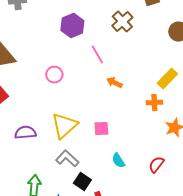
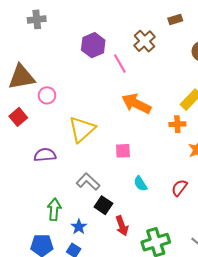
pink line: (97, 55) -> (120, 64), moved
pink circle: (54, 75) -> (47, 95), moved
orange arrow: (114, 83) -> (136, 104), size x1.8
yellow triangle: (64, 126) -> (82, 129), moved

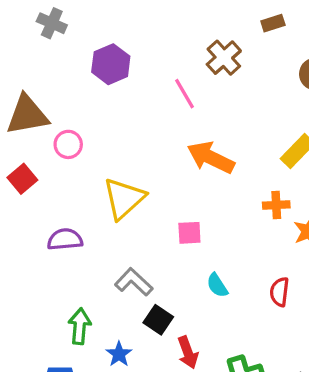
gray cross: (37, 19) -> (52, 23), turned 30
purple hexagon: (93, 45) -> (111, 64), moved
orange cross: (177, 124) -> (276, 205), moved
red semicircle: (179, 188) -> (279, 292), turned -30

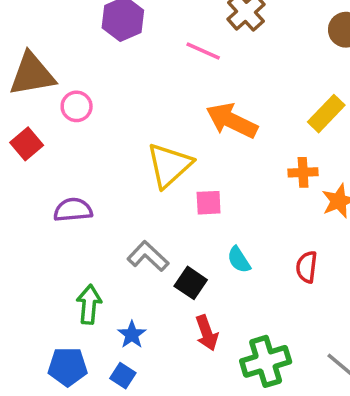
pink line: (184, 94) -> (203, 51), turned -36
yellow triangle: (124, 198) -> (169, 165), moved
black square: (158, 320) -> (191, 283), moved

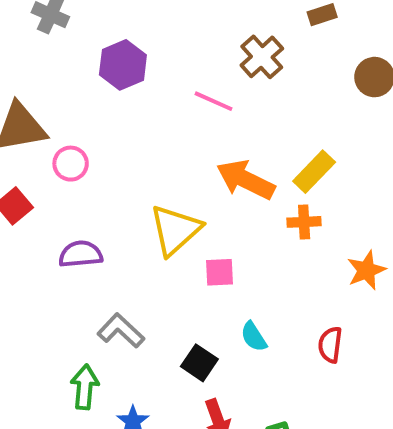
yellow rectangle: (326, 114) -> (314, 172), moved
orange cross: (303, 172) -> (304, 222), moved
purple semicircle: (73, 210) -> (81, 254), moved
gray L-shape: (148, 256) -> (121, 331), moved

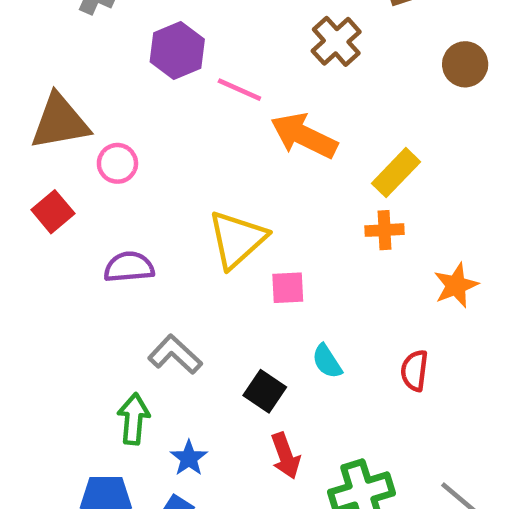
pink line: (213, 101) -> (239, 90), moved
orange arrow: (246, 180) -> (304, 136), moved

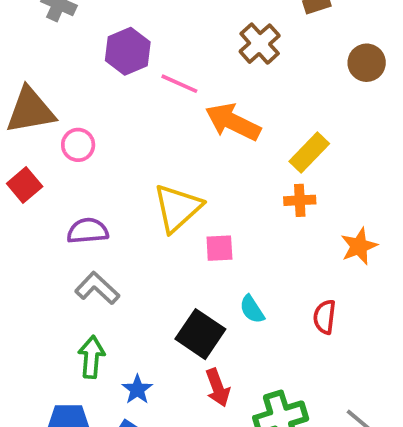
gray L-shape: (175, 354) -> (97, 288), moved
black square: (265, 391) -> (200, 334), size x1.4

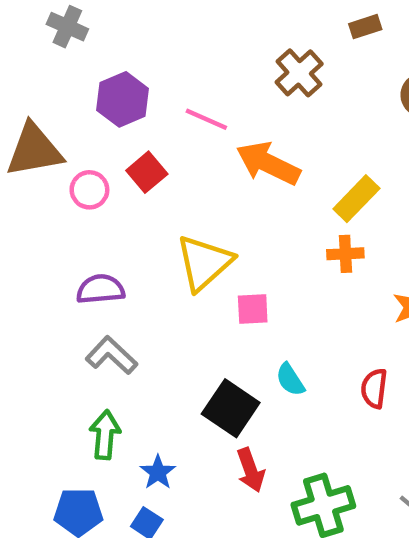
purple hexagon: (128, 51) -> (123, 99), moved
red square: (25, 185) -> (147, 172), moved

